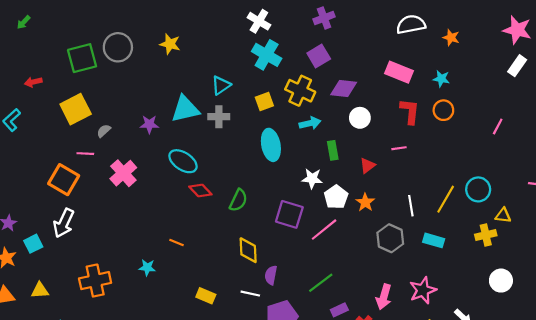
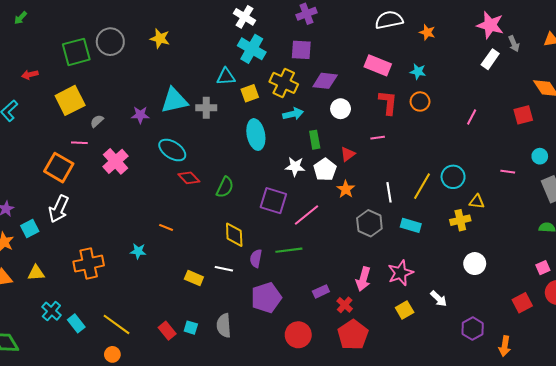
purple square: (319, 56) -> (301, 50), turned 35
cyan triangle: (221, 85) -> (226, 77), moved, turned 30
white pentagon: (336, 197) -> (325, 170), moved
green line: (321, 283) -> (289, 250), moved, turned 30
white line: (250, 294) -> (224, 269), moved

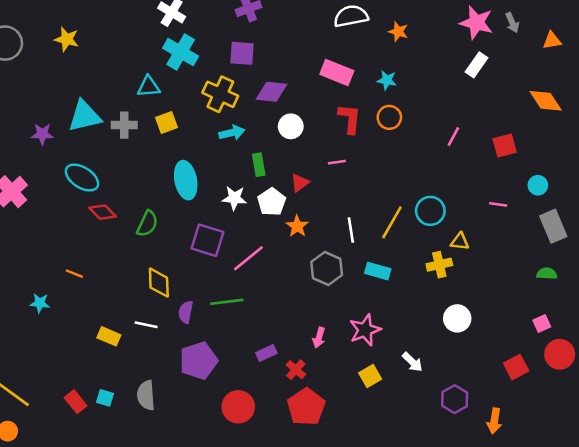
gray arrow: (514, 44) -> (512, 23), moved
yellow square: (250, 93) -> (167, 122), moved
red square: (523, 115) -> (505, 146), moved
cyan ellipse: (256, 135) -> (186, 180), moved
pink arrow: (363, 279) -> (319, 338), size x0.7

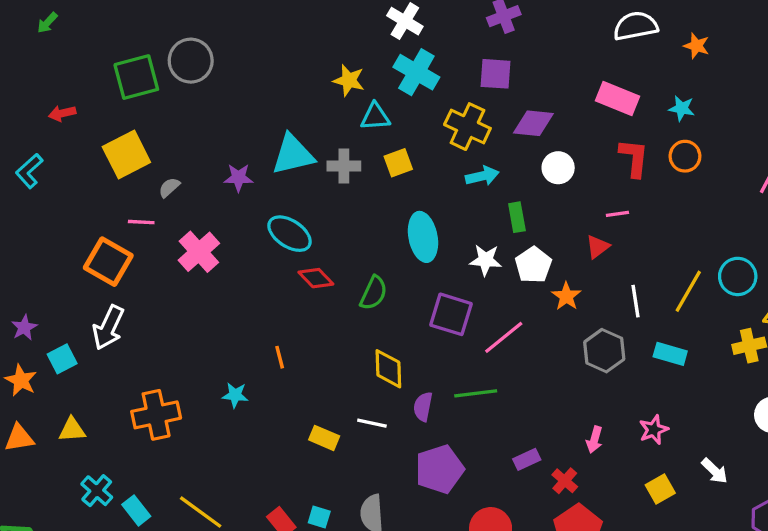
yellow star: (67, 39) -> (349, 80), moved
red triangle: (300, 183) -> (598, 247), moved
orange line: (74, 274) -> (280, 357), turned 54
pink star: (365, 330) -> (654, 430), size x0.7

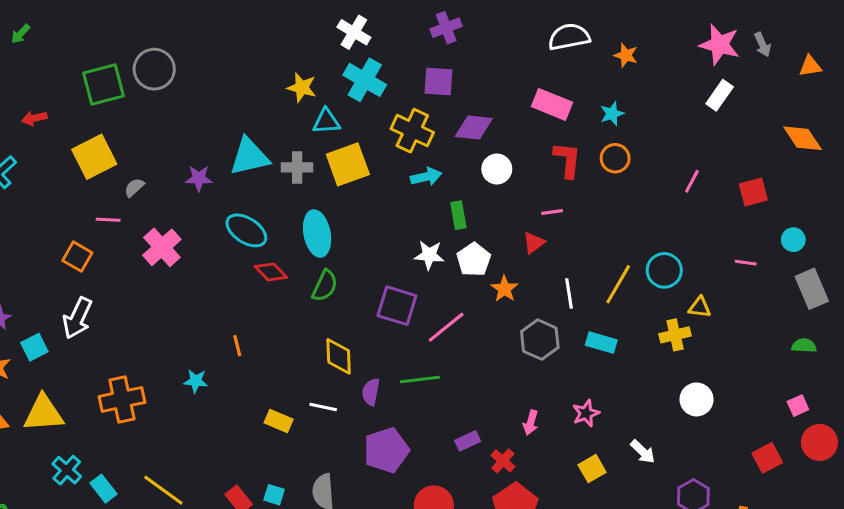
cyan star: (682, 108) -> (612, 114), turned -30
yellow square: (398, 163) -> (348, 164), size x1.6
cyan ellipse: (423, 237) -> (317, 234), moved
orange square: (108, 262) -> (77, 257), size x0.7
yellow triangle: (72, 430) -> (44, 413), size x1.6

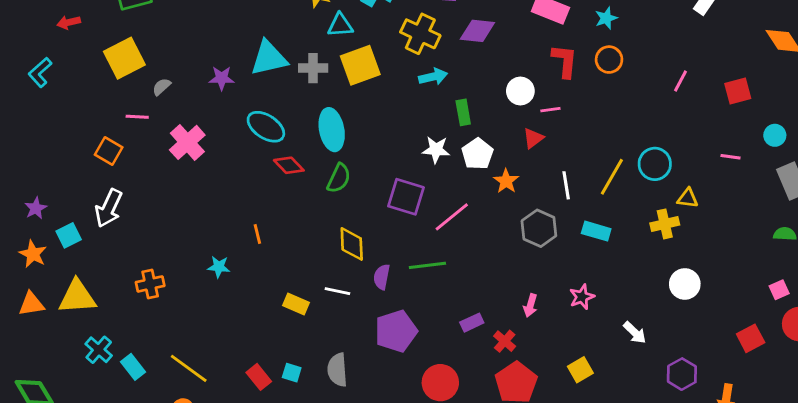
white circle: (497, 169) -> (520, 91), moved
orange cross: (122, 399) -> (150, 284), size x0.7
yellow square: (592, 469) -> (580, 370), moved

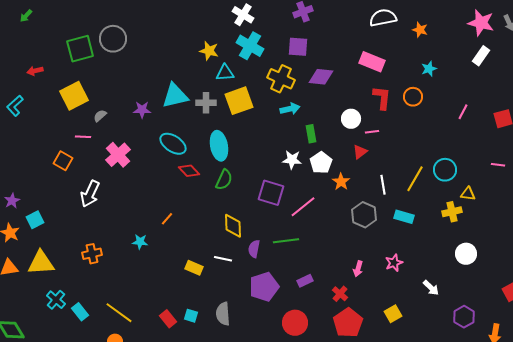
cyan star: (606, 18) -> (429, 69), moved
white arrow: (109, 208) -> (90, 194), moved
orange line: (257, 234) -> (167, 219), turned 56
purple rectangle: (472, 323) -> (305, 281), moved

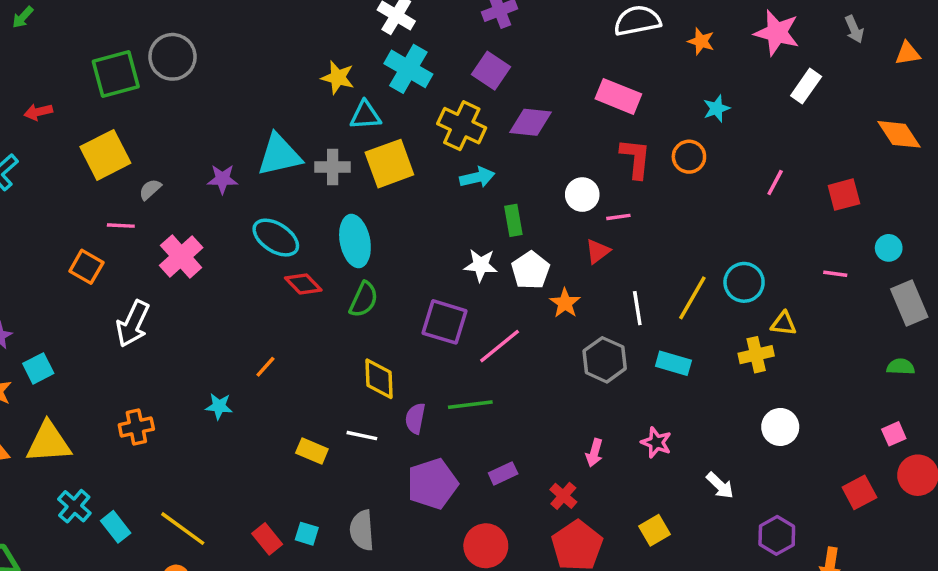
pink star: (481, 23) -> (777, 33), moved
purple square: (298, 47) -> (491, 71), turned 30
pink star: (394, 263) -> (656, 442), turned -30

